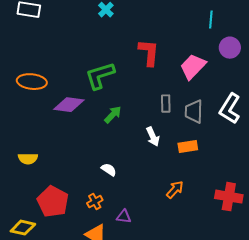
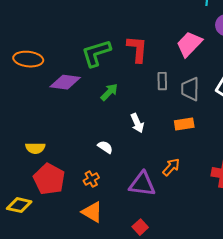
red L-shape: (149, 53) -> (137, 49), moved
white arrow: (153, 137) -> (137, 123), moved
yellow semicircle: (28, 159) -> (35, 148), moved
purple triangle: (124, 217) -> (142, 184), moved, size x1.8

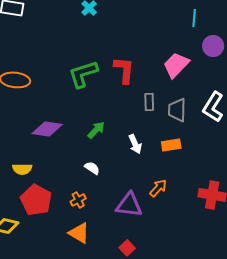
purple diamond: (65, 82) -> (47, 129), moved
green arrow: (109, 92) -> (96, 130), moved
white arrow: (137, 123) -> (135, 144), moved

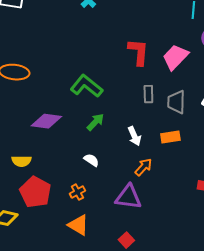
red L-shape: (124, 70) -> (138, 52), moved
green L-shape: (83, 74) -> (86, 86), moved, turned 56
orange arrow: (158, 188) -> (143, 167), moved

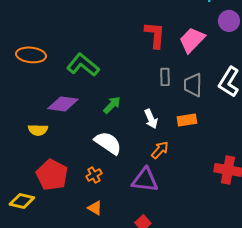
green L-shape: (86, 86) -> (83, 65), moved
white semicircle: (91, 160) -> (108, 143), size x1.8
yellow semicircle: (21, 161) -> (38, 130), moved
orange triangle: (78, 225) -> (95, 208), size x0.7

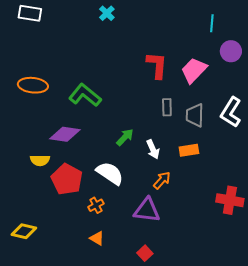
green arrow: (112, 105) -> (125, 137), moved
red pentagon: (52, 175) -> (67, 179), moved

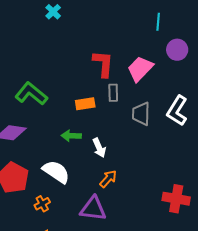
gray rectangle: (167, 107) -> (113, 93), moved
green arrow: (125, 137) -> (71, 136), turned -132
orange rectangle: (189, 150) -> (85, 104), moved

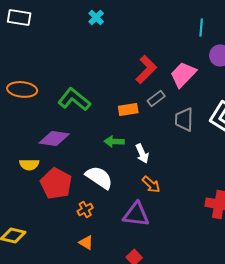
red L-shape: (103, 64) -> (146, 69), turned 40
gray rectangle: (113, 93) -> (156, 98), turned 54
orange arrow: (108, 179) -> (151, 184), turned 90

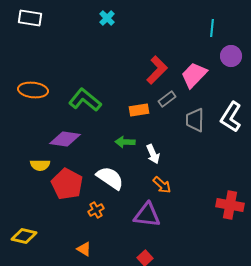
orange triangle: (86, 242) -> (84, 249), moved

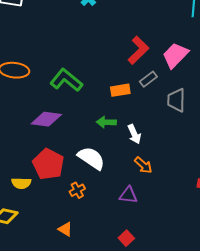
yellow semicircle: (40, 165) -> (21, 183), moved
purple triangle: (147, 215) -> (128, 195), size x0.7

